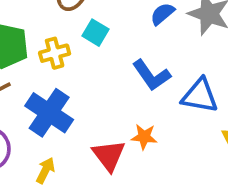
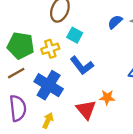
blue L-shape: (151, 75) -> (82, 66), moved

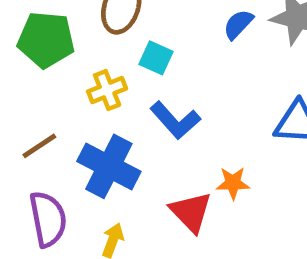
green pentagon: (21, 46) -> (46, 40), moved

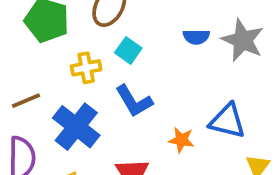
blue semicircle: (238, 24) -> (196, 37), turned -145
orange star: (233, 183) -> (181, 140), moved

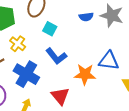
yellow cross: (86, 68) -> (18, 44), moved, turned -35
orange star: (181, 140) -> (85, 74), size x1.5

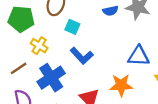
blue cross: (26, 74) -> (51, 78), turned 30
orange star: (85, 74) -> (121, 85), moved

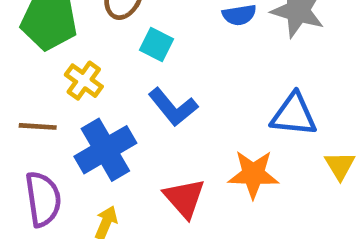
brown line: (19, 68) -> (38, 126), turned 35

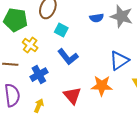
blue triangle: (294, 115) -> (119, 61), turned -40
blue cross: (105, 150) -> (39, 75), size x0.7

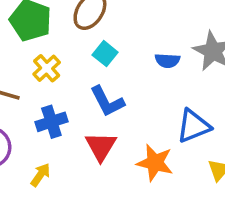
blue semicircle: (97, 18) -> (167, 61), moved
red triangle: (72, 96) -> (101, 146), moved

